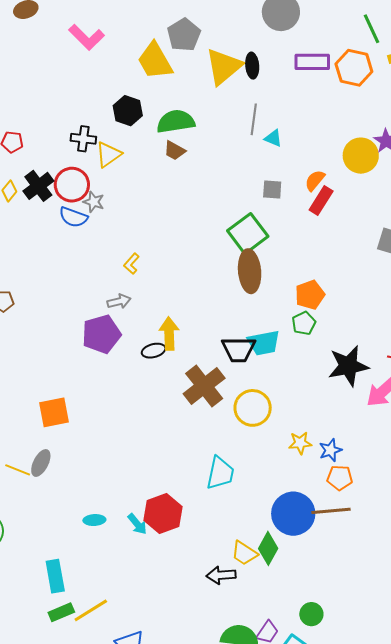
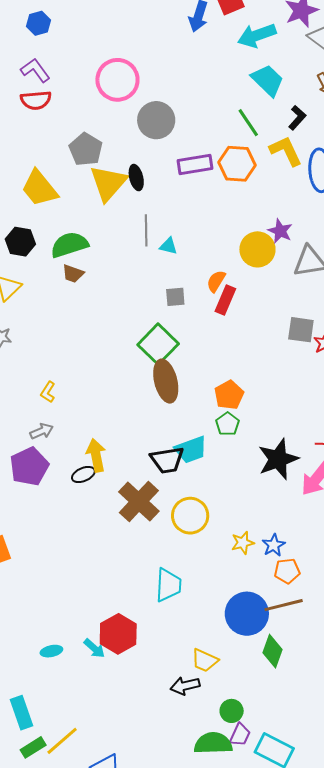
gray pentagon: (184, 35) -> (86, 149), moved
green diamond: (268, 548) -> (272, 651), moved
green circle: (311, 614) -> (232, 711), moved

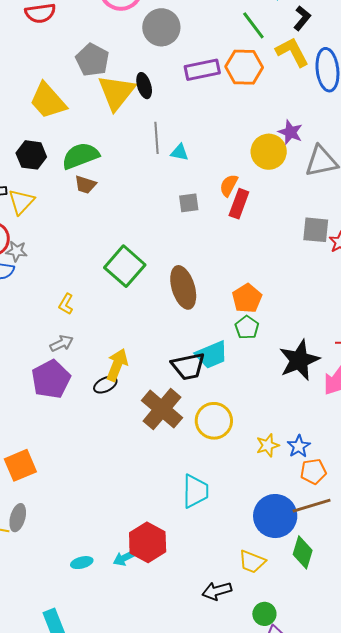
green square: (158, 344) -> (125, 266), moved
yellow arrow: (96, 455) -> (117, 365), turned 36
cyan arrow: (94, 648) -> (125, 558), turned 115
yellow trapezoid: (205, 660) -> (252, 562), moved

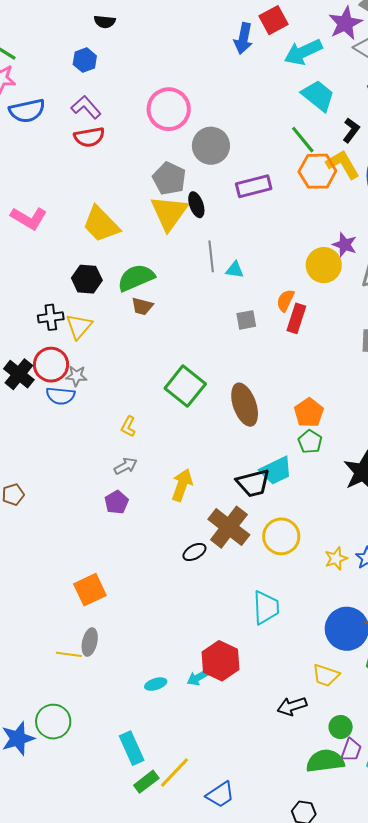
gray pentagon: (92, 60) -> (169, 178), moved
orange hexagon: (244, 67) -> (317, 171), moved
purple pentagon: (51, 379) -> (117, 502), size x0.6
black ellipse: (105, 385) -> (194, 552), moved

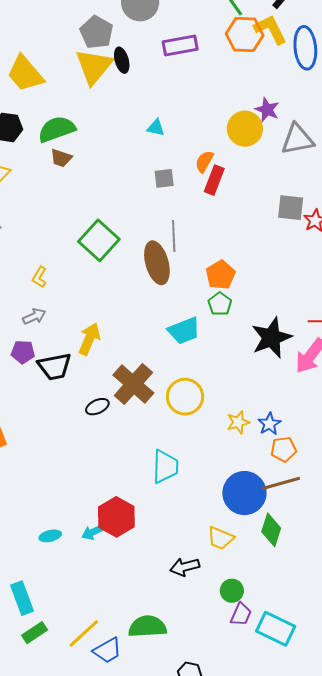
gray line: (211, 256) -> (174, 236), moved
black trapezoid: (253, 483) -> (55, 367), moved
purple pentagon: (117, 502) -> (23, 352), turned 30
green semicircle: (325, 761) -> (147, 627), moved
yellow line: (175, 773) -> (84, 633), moved

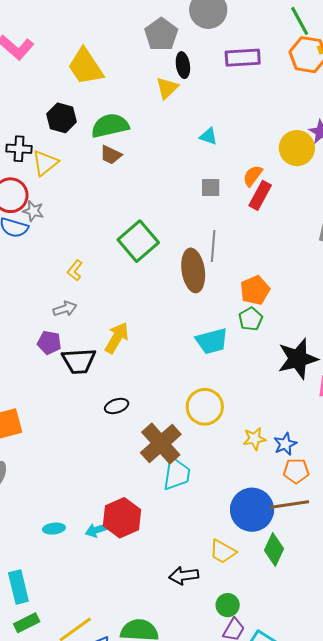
yellow triangle: (94, 66) -> (167, 88), moved, size x0.6
brown cross: (133, 384) -> (161, 443), moved

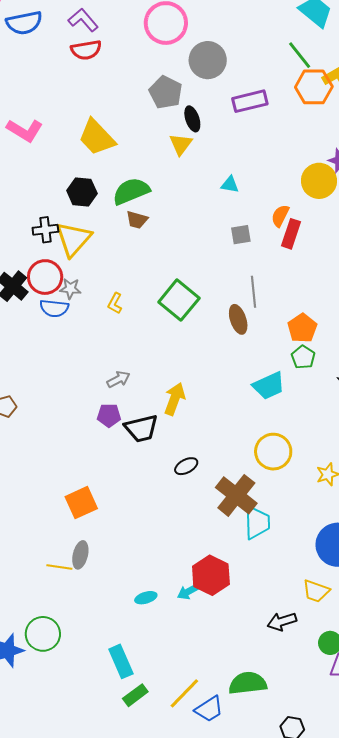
yellow triangle: (45, 163) -> (74, 239), size x1.4
yellow L-shape: (75, 270) -> (115, 303), moved
brown ellipse: (193, 270) -> (238, 319), size x0.7

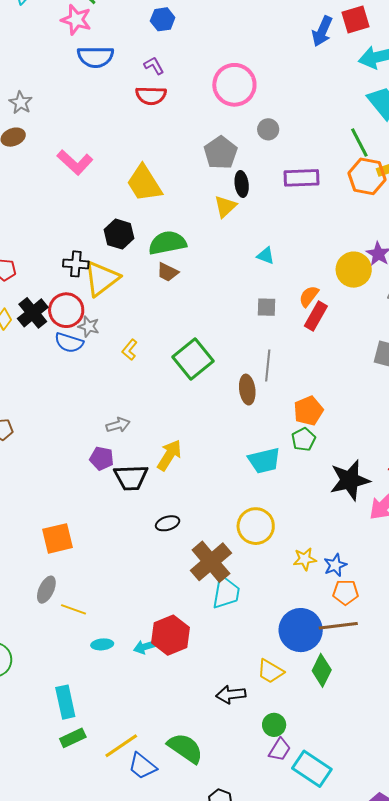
purple L-shape: (83, 20) -> (154, 66), size x0.7
gray circle: (208, 60) -> (268, 129), size x0.6
yellow line: (59, 567) -> (74, 609), moved
green semicircle: (248, 683) -> (185, 748), turned 30
blue trapezoid: (209, 709) -> (142, 766), turned 60

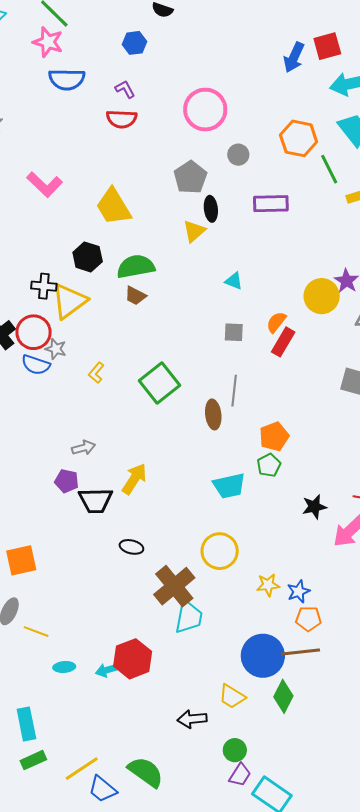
orange hexagon: (367, 176) -> (299, 138), moved
black star: (350, 480) -> (314, 507), size x0.6
black ellipse: (168, 523) -> (131, 547), turned 30

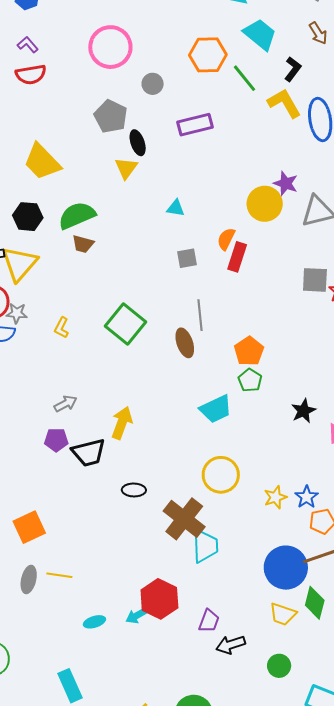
yellow line: (36, 632) -> (59, 575), moved
yellow trapezoid: (232, 696) -> (283, 614), moved
purple trapezoid: (240, 775) -> (209, 621), moved

